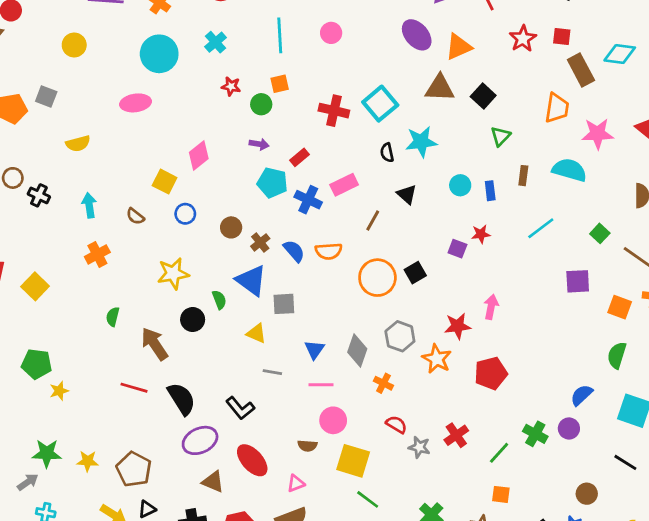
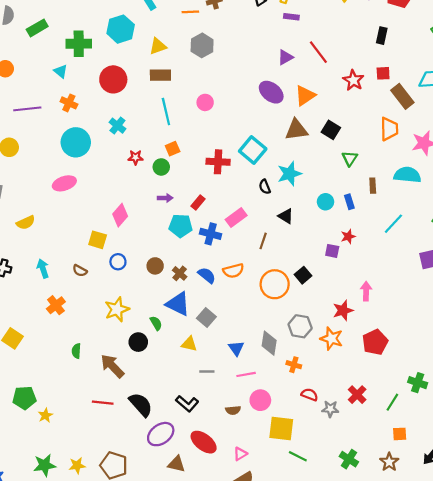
gray square: (284, 304) -> (206, 317), turned -36
brown semicircle: (307, 446) -> (233, 410), moved

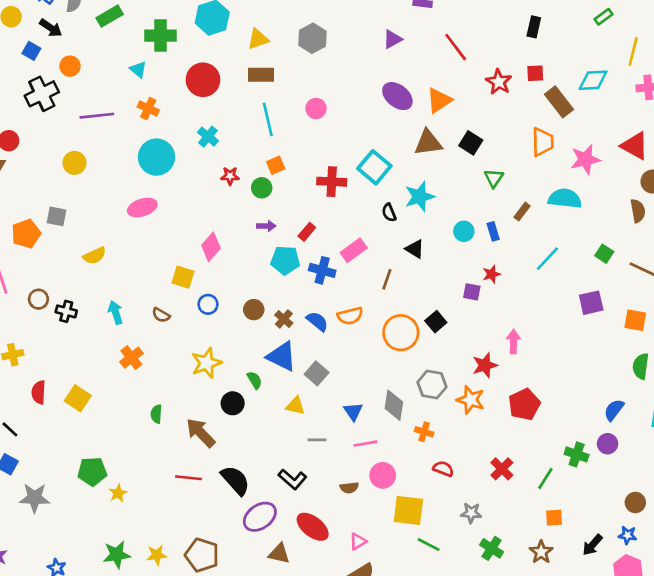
purple triangle: (285, 57) -> (392, 39), moved
brown rectangle: (373, 186) -> (522, 212), turned 40
gray star: (330, 409) -> (471, 513), moved

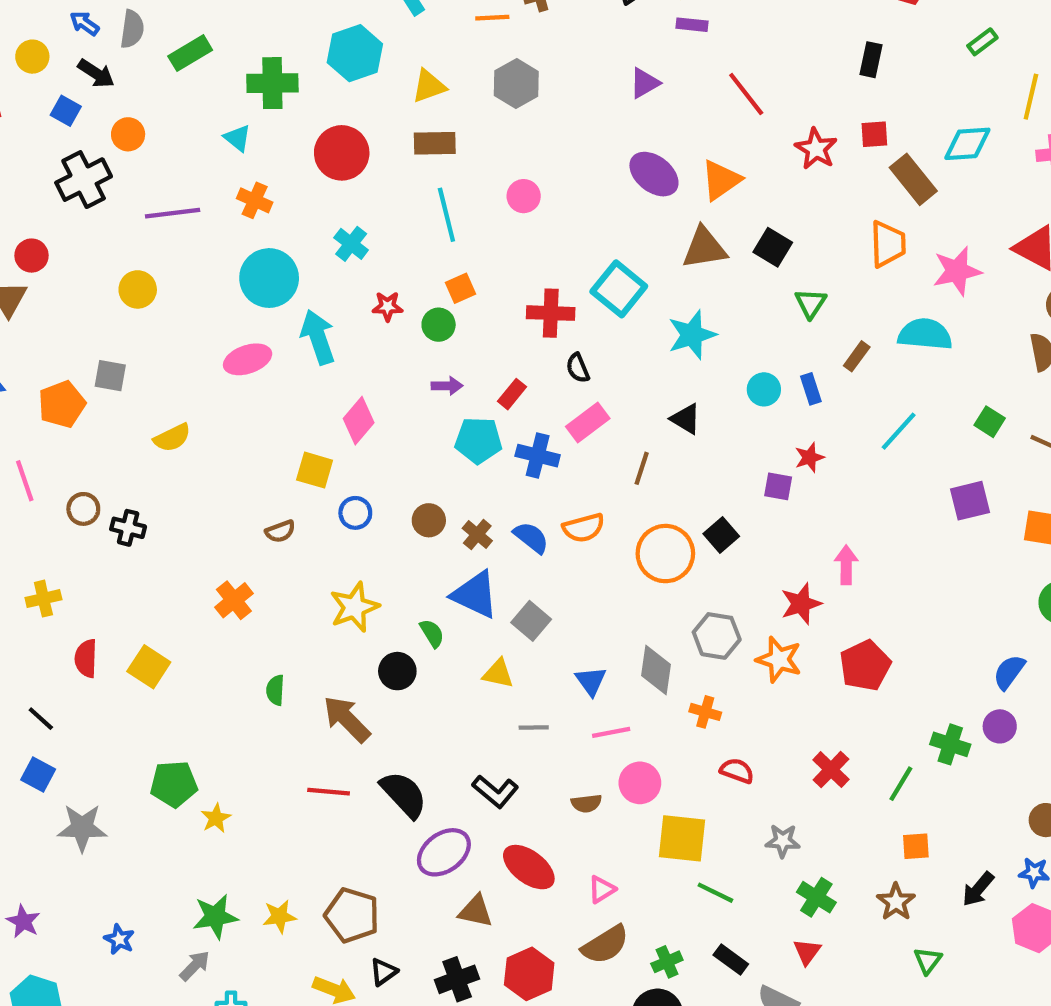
black semicircle: (389, 213) -> (578, 368), moved
cyan arrow: (116, 312) -> (318, 337), moved, size x1.4
brown semicircle: (161, 315) -> (280, 531), turned -48

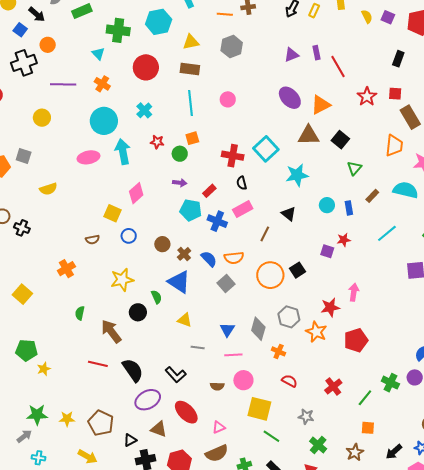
purple rectangle: (692, 25) -> (317, 53), moved, turned 64
gray square: (531, 621) -> (226, 283), moved
black triangle: (384, 972) -> (130, 440), moved

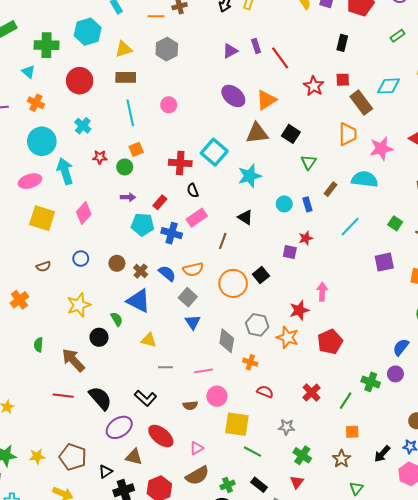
yellow square: (112, 213) -> (42, 218), moved, size x1.4
blue triangle: (227, 330) -> (193, 322), moved

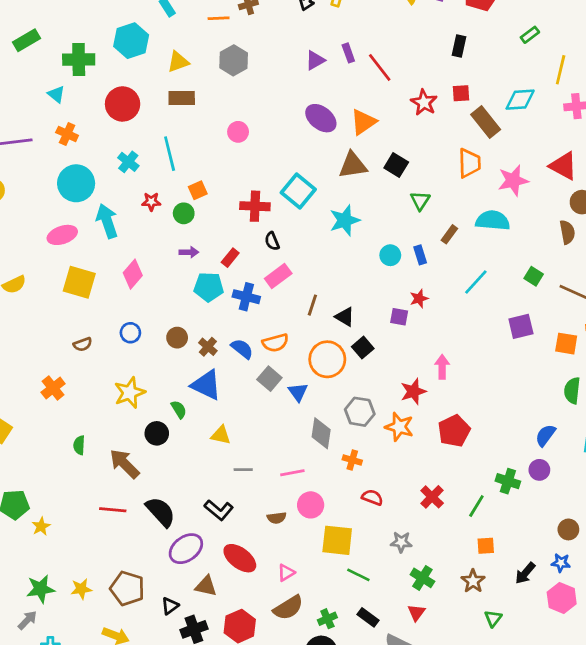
cyan line: (130, 113) -> (170, 154), moved
black triangle: (245, 217) -> (345, 317), moved
blue triangle: (193, 322) -> (298, 392), moved

